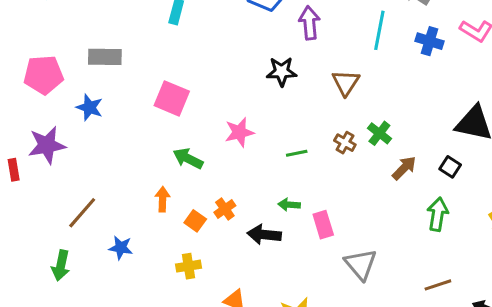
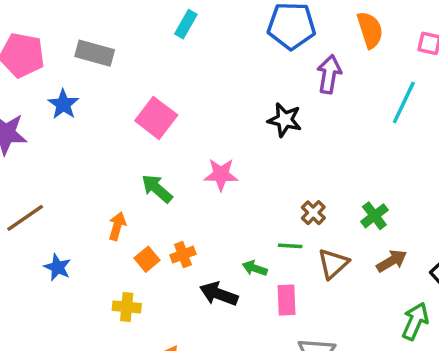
brown triangle: (346, 83) -> (333, 264), moved
brown cross: (345, 143) -> (313, 213), moved
green line: (297, 153) -> (290, 246), moved

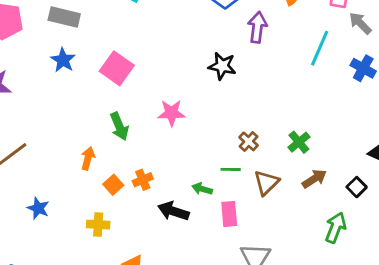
blue star: (63, 104) -> (63, 60), moved
green arrow: (157, 189) -> (119, 126), turned -152
blue star: (57, 267) -> (38, 208), moved

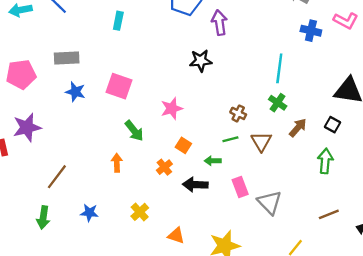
cyan line: (320, 48) -> (279, 68), moved
orange square: (113, 185) -> (183, 145), moved
pink rectangle: (229, 214) -> (240, 187), moved
yellow cross: (98, 225) -> (140, 212), turned -30

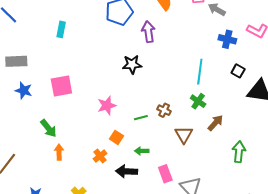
pink square: (119, 86) -> (61, 86), turned -30
black square: (333, 125) -> (238, 71), moved
green arrow: (134, 131) -> (48, 128), moved
green line: (230, 139) -> (141, 118), moved

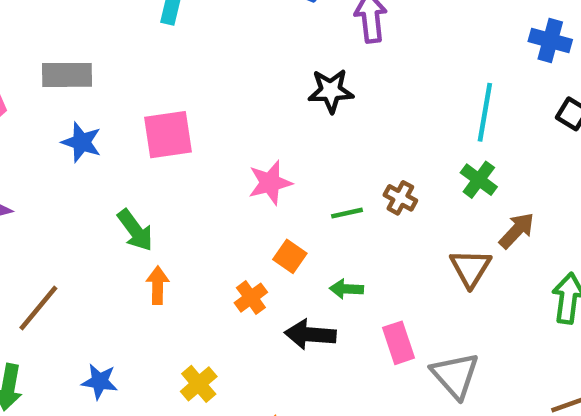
brown triangle: (184, 135) -> (470, 268), moved

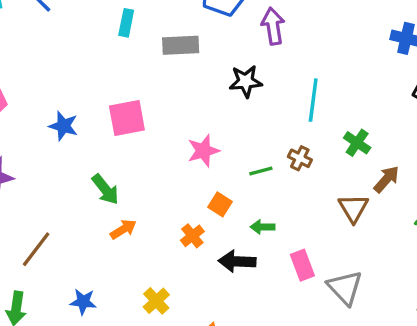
gray rectangle: (67, 75) -> (181, 45), moved
cyan line: (485, 112) -> (313, 100), moved
orange arrow: (158, 285) -> (123, 229), turned 60

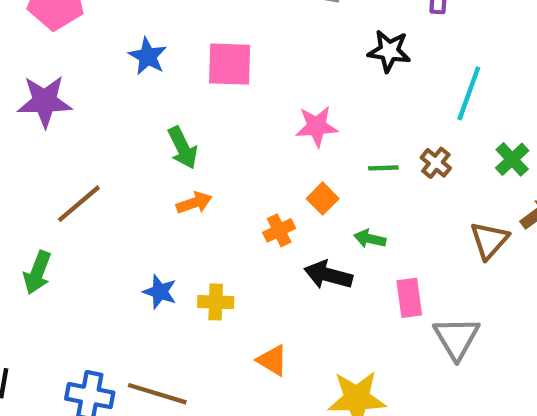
yellow cross: (156, 301) -> (216, 302), turned 32
blue star: (83, 302) -> (160, 292), moved

